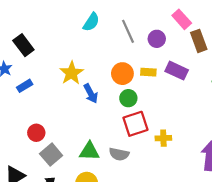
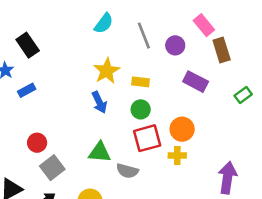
yellow rectangle: (148, 72) -> (140, 82), moved
yellow star: (71, 73) -> (107, 71), moved
orange circle: (122, 74) -> (182, 129), moved
green triangle: (89, 151) -> (100, 152), moved

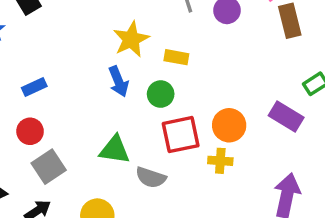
purple rectangle: (196, 82) -> (286, 116), moved
blue rectangle: (27, 90) -> (34, 87), moved
green circle: (141, 109) -> (161, 94), moved

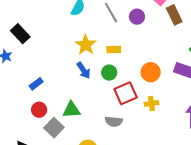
orange circle: (229, 125) -> (151, 72), moved
green triangle: (115, 150) -> (71, 110), moved

